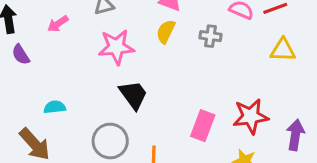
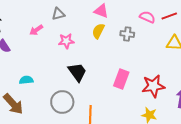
pink arrow: (58, 24) -> (36, 30), moved
pink star: (116, 47) -> (66, 41), size x0.7
pink rectangle: (203, 126) -> (121, 79), moved

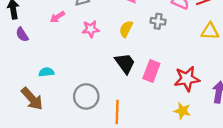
yellow semicircle: (98, 31) -> (126, 29), moved
black trapezoid: (77, 72) -> (125, 63), moved

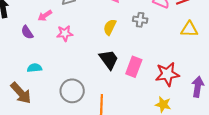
pink star: (91, 29) -> (65, 33), moved
purple semicircle: (22, 35) -> (27, 32), moved

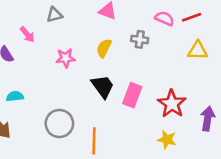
pink arrow: (45, 16) -> (27, 35), turned -96
pink star: (65, 33) -> (66, 58), moved
red star: (167, 74) -> (172, 104), turned -30

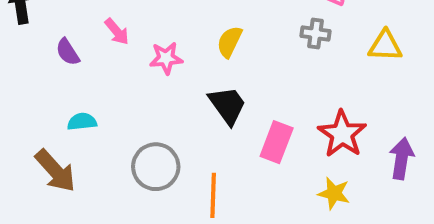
pink arrow: (27, 35) -> (117, 31), moved
gray cross: (140, 39) -> (316, 34), moved
pink rectangle: (132, 95) -> (277, 142), moved

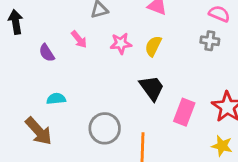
pink star: (166, 58) -> (121, 43), moved

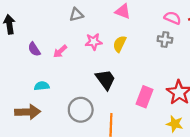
pink arrow: (79, 39) -> (60, 51), moved, turned 88
black trapezoid: (152, 88) -> (106, 79), moved
brown arrow: (39, 131) -> (28, 112), turned -50

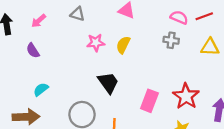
gray triangle: (76, 15) -> (77, 14), turned 32
pink arrow: (60, 51) -> (39, 21), moved
cyan semicircle: (42, 86) -> (41, 89), turned -32

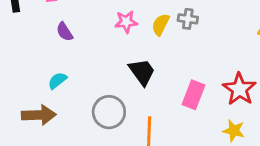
gray cross: (171, 40) -> (188, 19), moved
purple semicircle: (33, 51) -> (65, 32), moved

